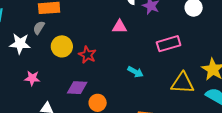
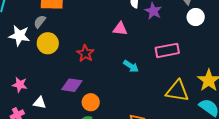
yellow circle: (62, 46) -> (48, 43), moved
cyan arrow: (135, 72) -> (131, 66), moved
pink star: (32, 78) -> (20, 85), moved

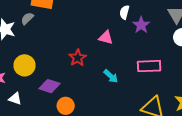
yellow circle: (48, 43) -> (24, 65), moved
red star: (85, 53) -> (78, 58), moved

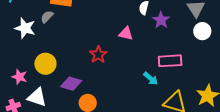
cyan arrow: (111, 76) -> (151, 78), moved
white triangle: (15, 99) -> (37, 97), size x1.5

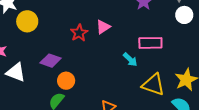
pink triangle: (126, 34) -> (103, 27), moved, turned -49
yellow circle: (45, 64) -> (27, 21), moved

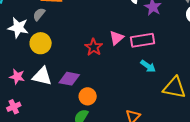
pink rectangle: (150, 43) -> (142, 40), moved
white triangle: (16, 72) -> (42, 76), moved

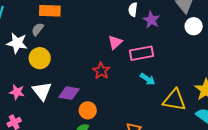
pink triangle: (116, 38) -> (115, 42), moved
red star: (94, 47) -> (101, 71), moved
white triangle: (42, 76) -> (42, 91), turned 40

